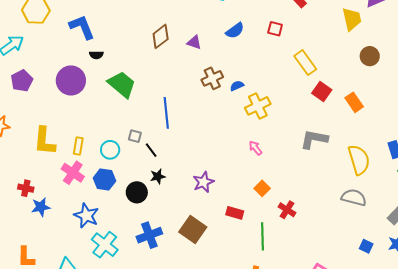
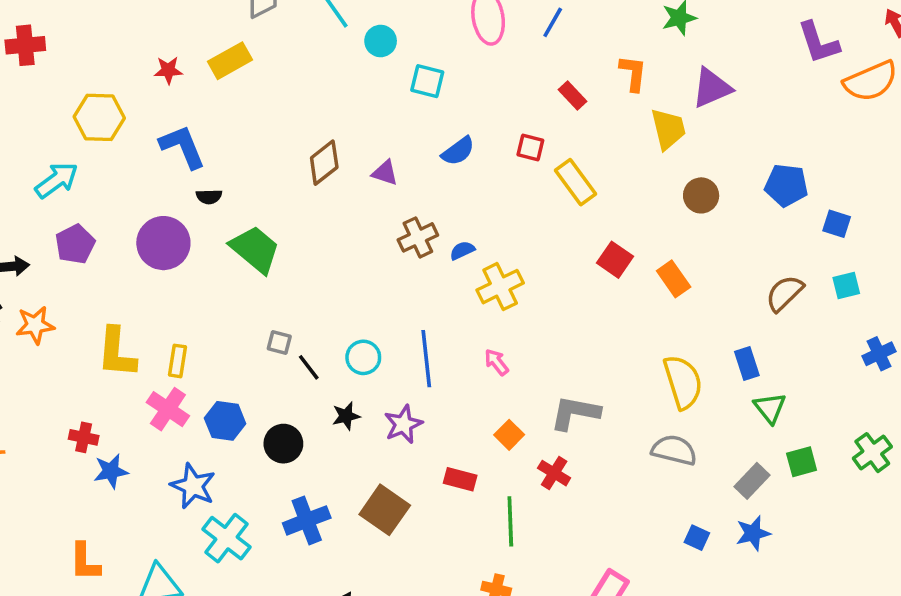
yellow rectangle: (305, 63) -> (576, 182), moved
blue line: (166, 113) -> (426, 359), moved
gray L-shape: (314, 139) -> (575, 413), moved
cyan circle: (110, 150) -> (363, 357), moved
black star: (158, 176) -> (346, 416), moved

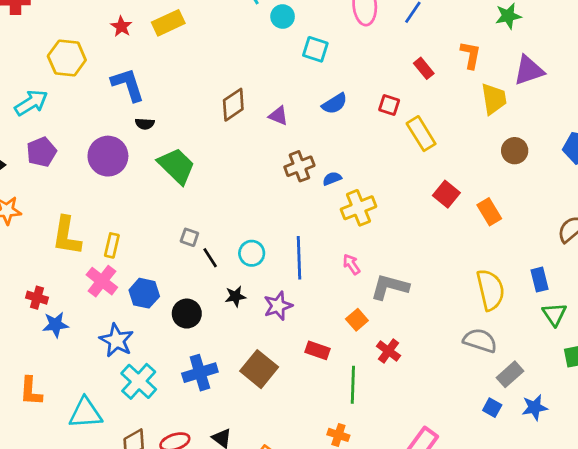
red star: (168, 70) -> (121, 27), turned 30
gray L-shape: (575, 413) -> (390, 287), moved
gray rectangle: (752, 481) -> (510, 374), moved

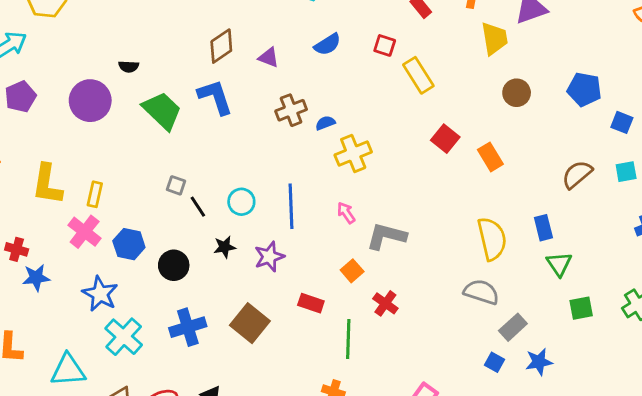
blue L-shape: (128, 85) -> (215, 97), moved

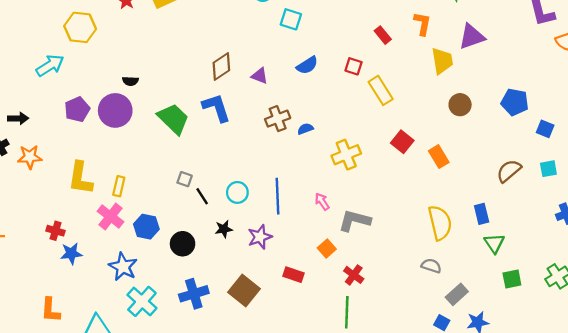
black semicircle: (129, 67) -> (130, 81), moved
purple pentagon: (20, 97) -> (77, 109), moved
yellow cross: (353, 153) -> (346, 155), moved
gray semicircle: (481, 292) -> (431, 266), size x0.7
green line: (348, 339) -> (347, 312), moved

